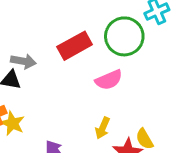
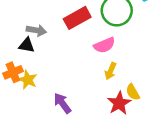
yellow arrow: (103, 128) -> (111, 71), moved

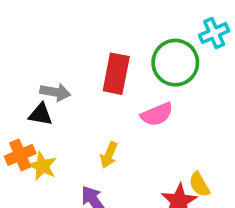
red rectangle: (77, 18) -> (116, 74), turned -50
yellow arrow: (111, 71) -> (109, 155), moved

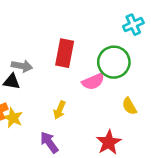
green circle: (175, 63) -> (114, 62), moved
yellow semicircle: (199, 184) -> (129, 106), moved

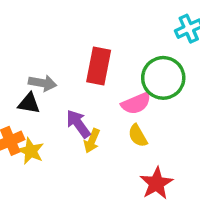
yellow semicircle: (129, 106) -> (138, 136), moved
purple arrow: (49, 142) -> (78, 124), moved

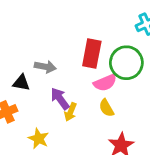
red rectangle: (99, 66) -> (92, 53), moved
gray arrow: (43, 83) -> (45, 67), moved
yellow star: (31, 151) -> (39, 139), moved

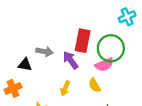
pink semicircle: (105, 83) -> (104, 65), moved
purple arrow: (60, 99) -> (71, 60), moved

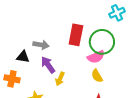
purple arrow: (71, 60) -> (48, 65), moved
yellow semicircle: (95, 85) -> (97, 76), moved
orange cross: (13, 88) -> (12, 79), turned 35

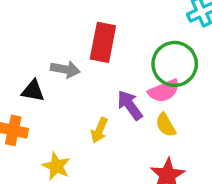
red rectangle: (76, 35) -> (103, 42), moved
purple arrow: (48, 65) -> (130, 105), moved

